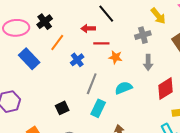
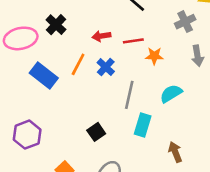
red arrow: (88, 28) -> (101, 36), moved
orange line: (57, 43) -> (78, 64), moved

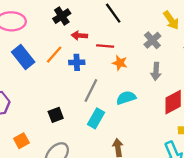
gray cross: (185, 22) -> (152, 40), turned -30
black cross: (56, 25) -> (62, 16), moved
blue cross: (106, 67) -> (77, 62), turned 32

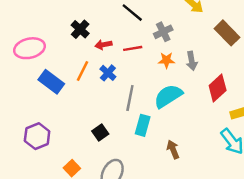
gray cross: (152, 40) -> (163, 32), moved, turned 30
blue cross: (77, 62) -> (108, 73), turned -32
orange star: (120, 63) -> (166, 60), moved
cyan semicircle: (126, 98) -> (168, 96), size x1.4

